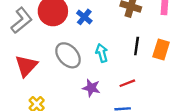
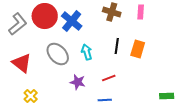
blue cross: (84, 17) -> (72, 21), size x1.5
red triangle: (26, 66) -> (22, 63), turned -35

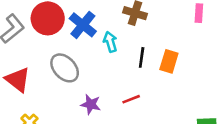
pink rectangle: (141, 12) -> (199, 13), moved
cyan arrow: (87, 52) -> (110, 42), moved

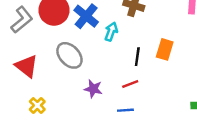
cyan arrow: (110, 42) -> (111, 32), turned 36
black line: (142, 57) -> (137, 57), moved

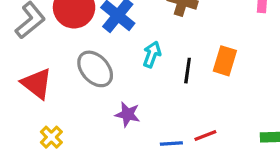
cyan arrow: (111, 32) -> (152, 54), moved
red line: (130, 84) -> (205, 135), moved

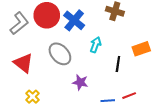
orange rectangle: (225, 61) -> (141, 49), turned 54
black line: (188, 71) -> (118, 64), moved

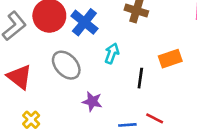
red line: (129, 96) -> (155, 118), turned 48

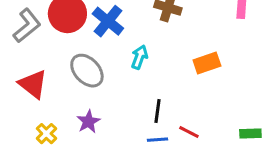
black line: (140, 78) -> (157, 111), moved
purple star: (92, 102) -> (88, 122), moved, turned 30

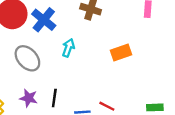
black line: (157, 111) -> (54, 98), moved
purple star: (88, 122) -> (29, 98), turned -30

